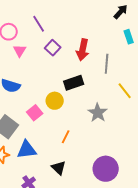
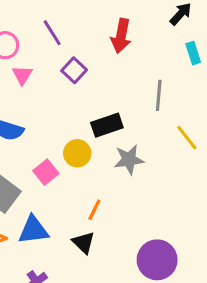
red arrow: (83, 50) -> (121, 36), moved
gray star: (98, 113) -> (129, 160), moved, turned 30
black triangle: (59, 168) -> (83, 243), moved

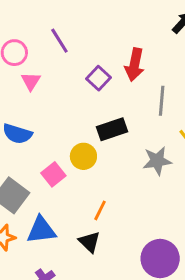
red arrow: (121, 36) -> (135, 65), moved
purple square: (74, 70) -> (98, 78), moved
gray star: (129, 160) -> (157, 161), moved

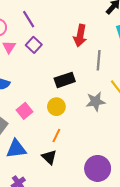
purple square: (98, 78) -> (34, 45), moved
yellow circle: (83, 156) -> (56, 107), moved

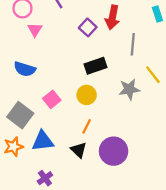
purple square: (34, 45) -> (88, 27), moved
purple circle: (98, 168) -> (114, 151), moved

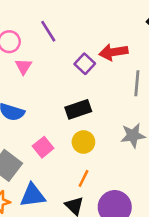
red arrow: (112, 17) -> (113, 52), turned 70
black rectangle: (96, 66) -> (78, 109), moved

